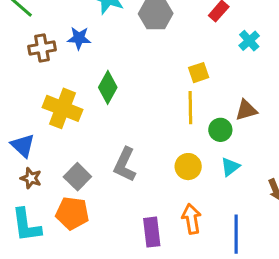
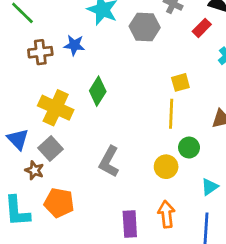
green circle: (220, 130) -> (189, 148), moved
cyan triangle: (230, 167) -> (210, 187), moved
gray square: (77, 177) -> (51, 148), moved
brown star: (31, 178) -> (34, 170), moved

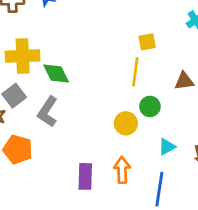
green diamond: (98, 91) -> (56, 73), moved, turned -64
yellow cross: (56, 108) -> (23, 56), turned -32
gray L-shape: (109, 162) -> (48, 112), moved

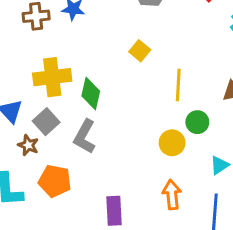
yellow square: (147, 42) -> (140, 51), moved, turned -36
green diamond: (56, 73) -> (91, 94), turned 44
purple rectangle: (85, 176) -> (114, 211), moved

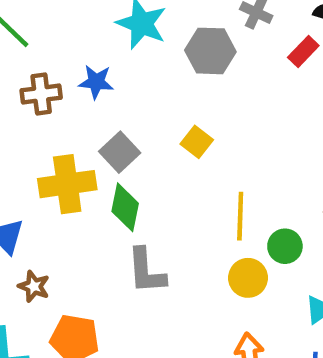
yellow line: (178, 85) -> (240, 216), moved
gray square: (46, 122) -> (120, 152), moved
gray L-shape: (85, 137) -> (146, 271), moved, turned -32

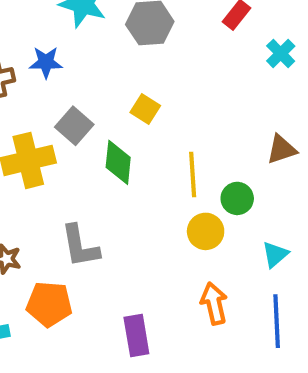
green diamond: (125, 207) -> (118, 162), moved
gray L-shape: (146, 271) -> (80, 246), moved

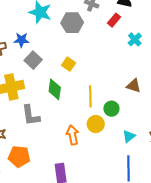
gray square: (74, 126) -> (33, 60), moved
brown triangle: (282, 149) -> (134, 86), turned 35
gray L-shape: (80, 246) -> (31, 115), moved
orange arrow: (214, 303) -> (73, 135), moved

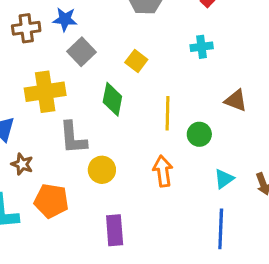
cyan cross: (135, 39) -> (202, 47), moved, turned 32
yellow circle: (96, 124) -> (102, 170), moved
orange arrow: (73, 135) -> (163, 171), moved

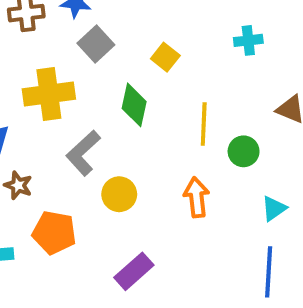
gray L-shape: (73, 138) -> (83, 153), turned 51
purple rectangle: (115, 230) -> (134, 271), turned 52

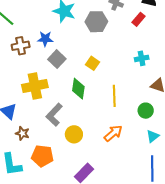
cyan cross: (248, 40) -> (142, 58), moved
green circle: (244, 151) -> (146, 111), moved
orange arrow: (196, 197) -> (113, 133), turned 60

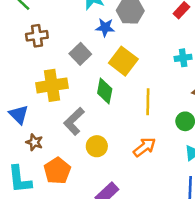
blue star: (45, 39) -> (105, 27), moved
yellow square: (93, 63) -> (123, 61), size x1.6
orange pentagon: (42, 156) -> (57, 171), turned 30

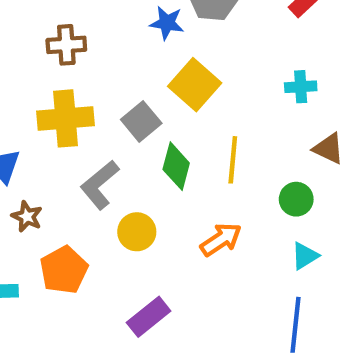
brown cross: (37, 36) -> (66, 45), moved
gray square: (80, 54) -> (141, 121), moved
green diamond: (105, 91) -> (176, 166), moved

